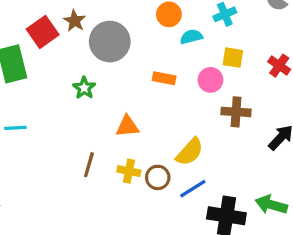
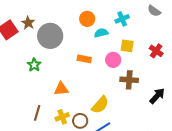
yellow cross: (129, 171) -> (62, 117), turned -32

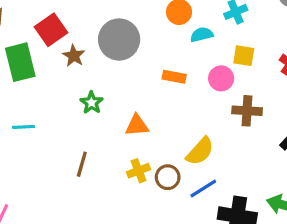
brown star: (28, 23) -> (74, 56), moved
green star: (34, 65) -> (92, 103), moved
brown line: (37, 113) -> (82, 164), moved

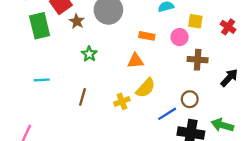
orange triangle: (137, 125) -> (135, 61), moved
cyan line: (24, 127) -> (42, 80), moved
yellow semicircle: (200, 151) -> (146, 88), moved
brown circle: (168, 177) -> (190, 99), moved

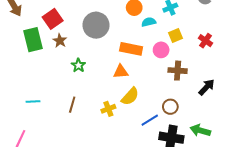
brown star: (77, 21) -> (60, 41), moved
yellow square: (195, 21) -> (176, 35), turned -32
orange rectangle: (147, 36) -> (131, 49), size x1.5
cyan line: (42, 80) -> (33, 102), moved

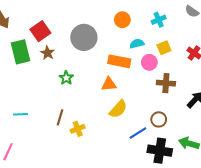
cyan semicircle: (149, 22) -> (137, 44), moved
yellow cross: (108, 109) -> (78, 129), moved

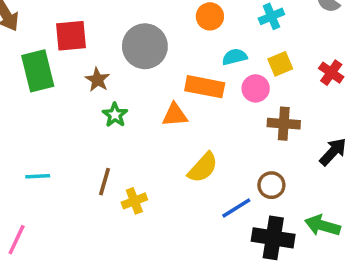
red square: (40, 31) -> (71, 36), turned 30
brown star: (48, 53) -> (97, 80), moved
orange triangle: (109, 84) -> (175, 115), moved

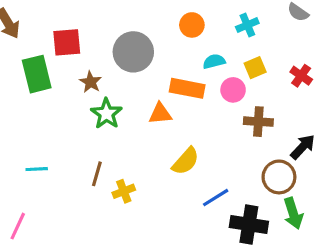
green star: (115, 115) -> (106, 114), size x1.4
brown circle: (271, 185) -> (279, 177), moved, size x1.4
green arrow: (322, 226) -> (293, 213), turned -124

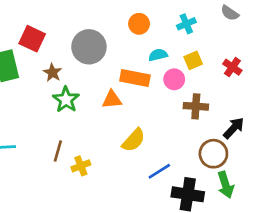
red square: (67, 42) -> (32, 39), turned 30

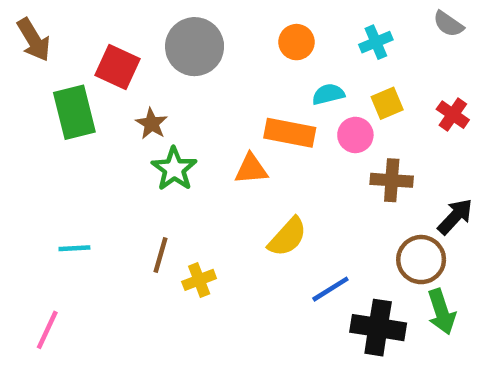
gray circle: (89, 47) -> (195, 47), moved

